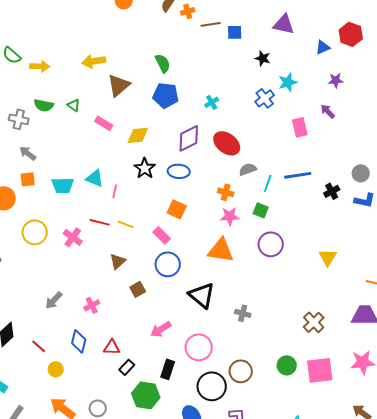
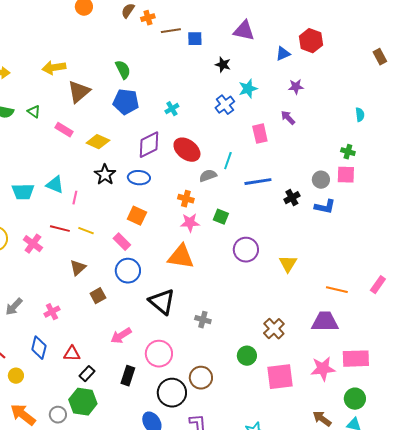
yellow diamond: (138, 135) -> (98, 142), turned 30
cyan line: (268, 183) -> (228, 161), moved
purple circle: (271, 244) -> (246, 250), moved
green circle: (287, 365) -> (247, 356), moved
green hexagon: (146, 395) -> (83, 402), moved

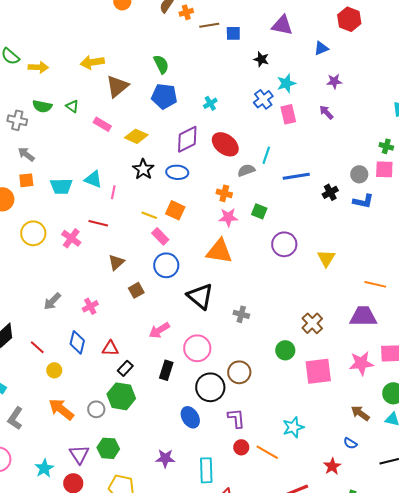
red hexagon: (311, 41) -> (349, 19), moved
pink rectangle: (260, 134) -> (288, 114), moved
yellow line: (86, 231) -> (149, 215), moved

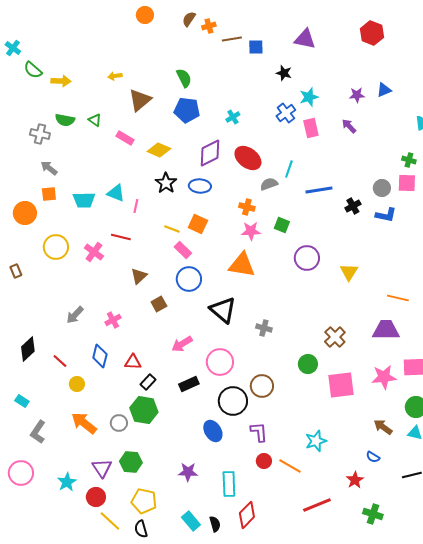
blue triangle: (321, 48) -> (384, 90), moved
yellow arrow: (92, 62) -> (115, 76), size x0.6
black rectangle: (166, 370) -> (189, 384), turned 48

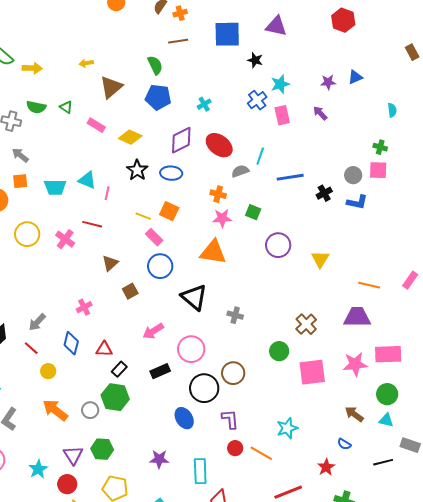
brown line: (232, 39) -> (178, 41), moved
blue square: (256, 47) -> (227, 34), size x1.8
gray arrow: (75, 315) -> (37, 322), moved

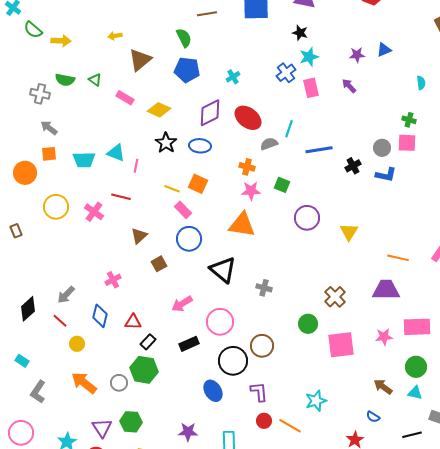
black star: (255, 60) -> (300, 33), moved
pink star: (355, 364) -> (384, 337), size x0.7

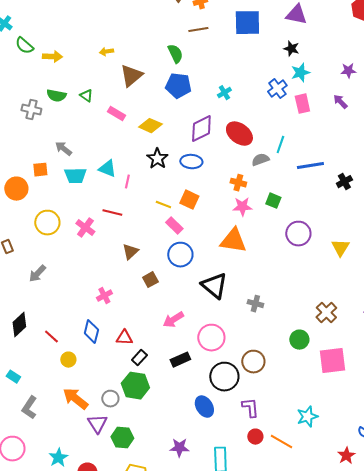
gray arrow: (49, 128) -> (63, 149), moved
gray arrow: (66, 295) -> (37, 274), moved
purple triangle: (102, 428) -> (97, 424), moved

